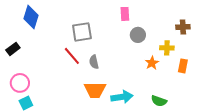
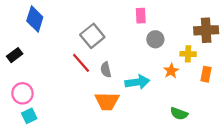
brown cross: (183, 27) -> (206, 30), size x1.5
gray square: (82, 32) -> (92, 36), turned -30
cyan arrow: (122, 97) -> (137, 82), moved

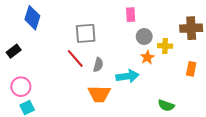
gray square: (92, 36) -> (86, 33), turned 35
yellow cross: (188, 54) -> (165, 46), moved
gray semicircle: (106, 70) -> (98, 65), turned -152
orange star: (171, 71) -> (147, 57), moved

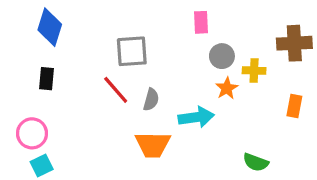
black rectangle: (14, 51) -> (46, 79), moved, turned -48

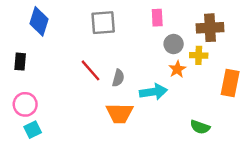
brown cross: (294, 43) -> (210, 28), moved
gray square: (132, 51) -> (103, 23), moved
black rectangle: (46, 79) -> (20, 62), moved
orange rectangle: (294, 106) -> (230, 83), size x1.5

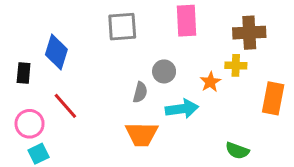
pink rectangle: (157, 18) -> (186, 21), size x1.5
blue diamond: (39, 21) -> (56, 52), moved
gray circle: (174, 44) -> (164, 71), moved
red line: (91, 70) -> (65, 106), moved

